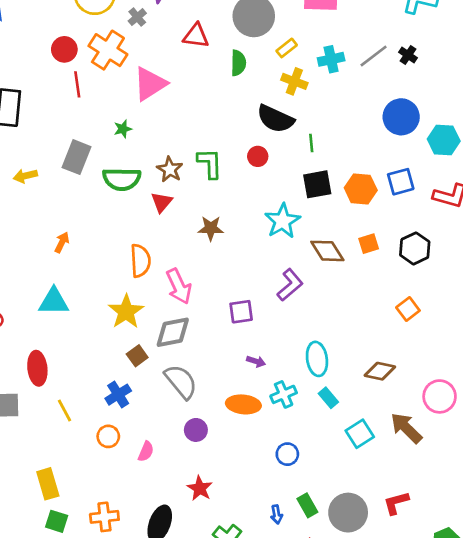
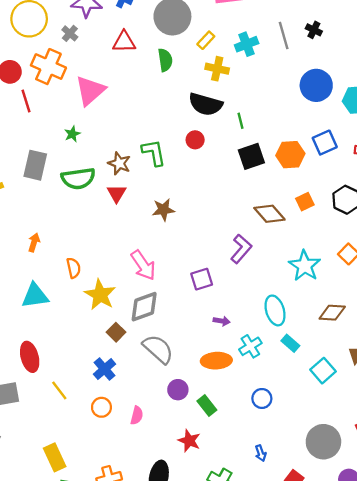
gray line: (374, 56) -> (284, 35), turned -60
cyan star: (282, 221) -> (305, 266), moved
orange semicircle: (140, 261) -> (74, 268), moved, size x0.7
green rectangle: (307, 505) -> (207, 406), moved

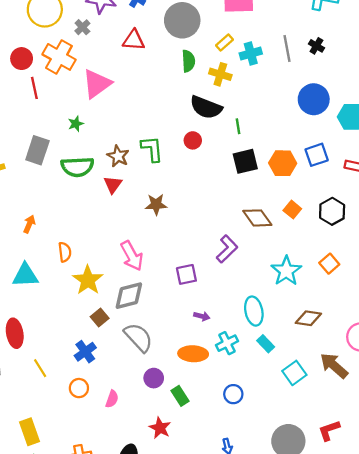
yellow rectangle: (206, 40) -> (224, 42), moved
green semicircle: (165, 60) -> (188, 61), moved
orange square: (305, 202) -> (292, 210), turned -30

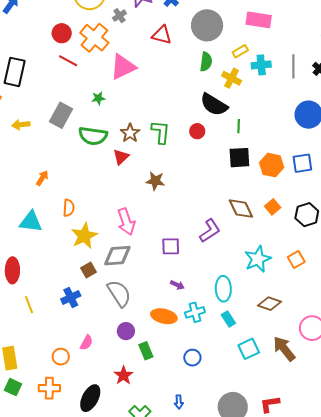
red line: (34, 88) -> (68, 61), turned -60
orange circle: (79, 388) -> (61, 357), moved

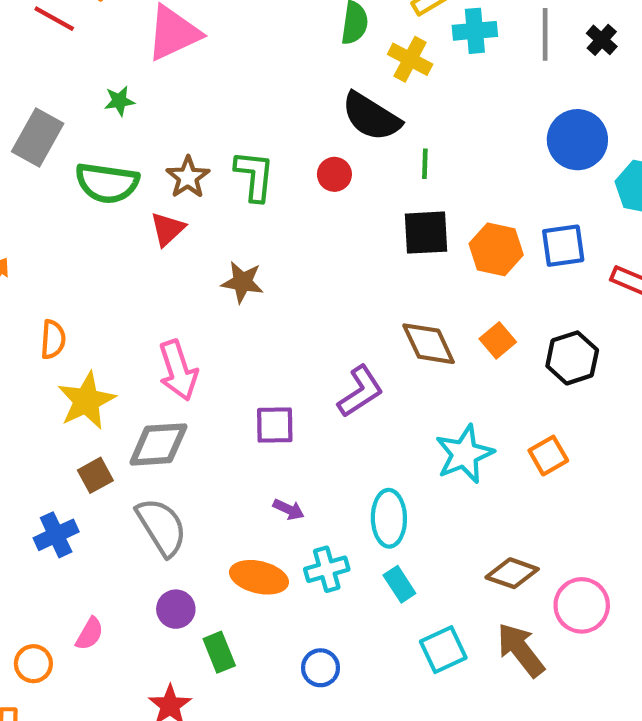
brown diamond: (269, 304) -> (512, 573), moved

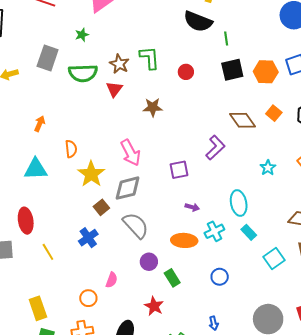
red circle: (334, 174) -> (186, 72), moved
cyan star: (464, 454) -> (268, 168), size x0.6

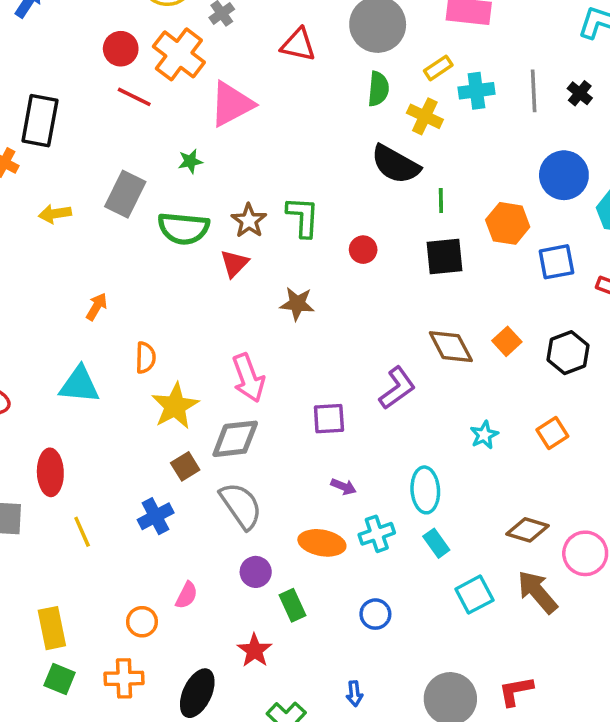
orange hexagon: (266, 72) -> (508, 223), moved

